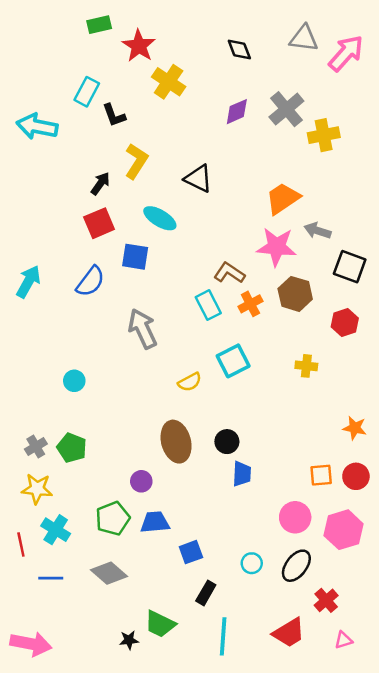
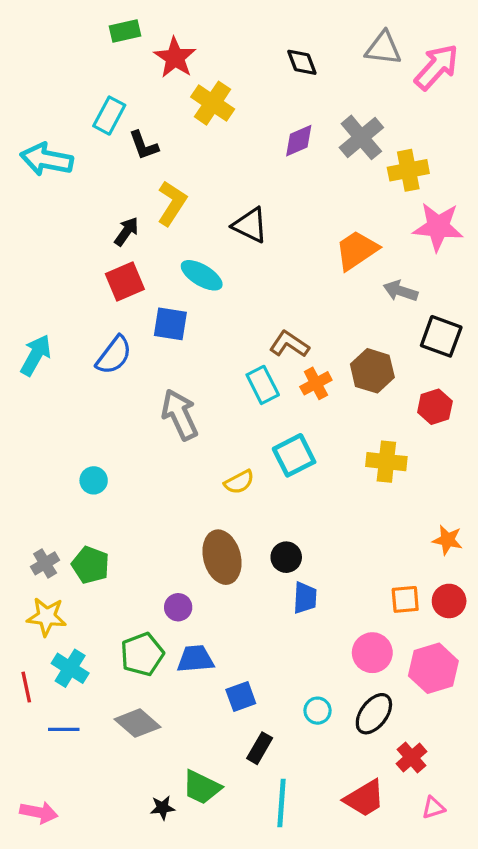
pink star: (277, 247) -> (438, 227), moved
yellow cross: (306, 366) -> (386, 462), size x1.4
pink arrow: (31, 644) -> (39, 812), size x0.7

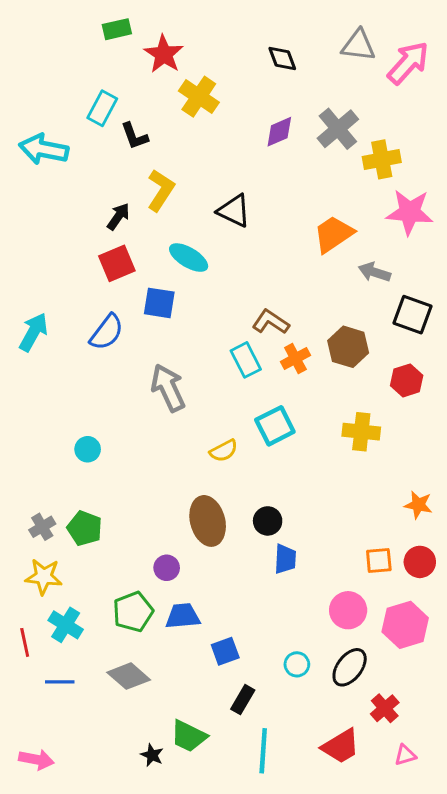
black star: (162, 808) -> (152, 755), turned 30

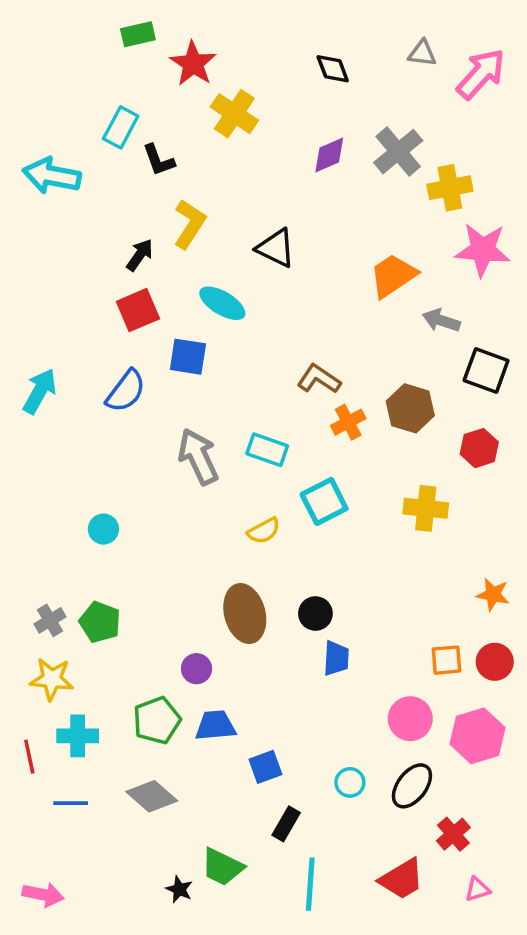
gray triangle: (358, 45) -> (422, 53), size x0.7
cyan rectangle: (246, 360) -> (267, 450), moved, turned -44
cyan cross: (66, 625) -> (78, 736), turned -32

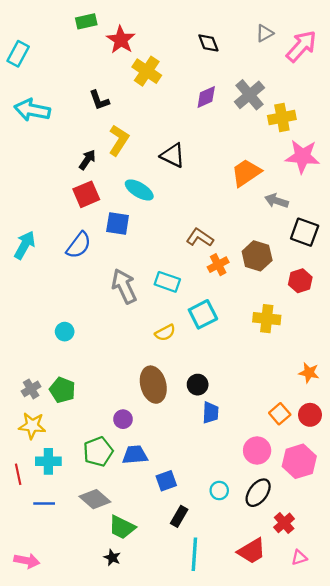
gray triangle: (422, 53) -> (265, 33), turned -36
cyan rectangle: (121, 127) -> (18, 54), moved
orange square: (446, 660) -> (280, 414), turned -36
green trapezoid: (222, 867) -> (122, 527), moved

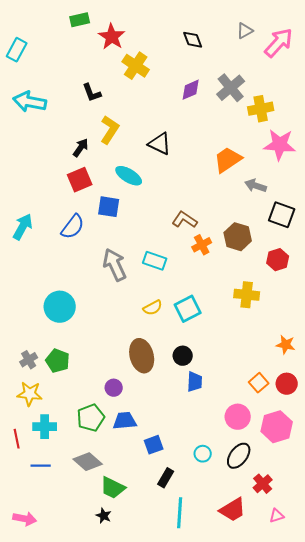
cyan square: (203, 314) -> (188, 309), moved
cyan circle: (65, 332) -> (60, 307), size x1.8

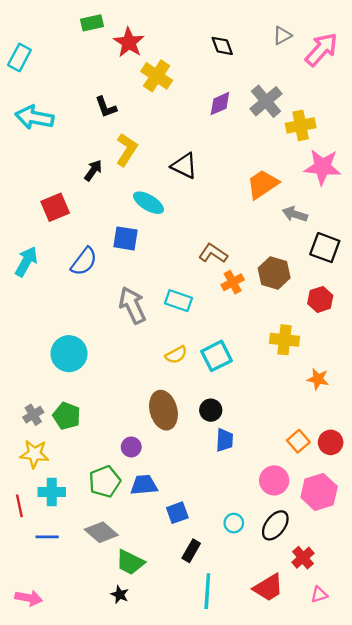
red square: (80, 180) -> (55, 207), moved
orange star: (286, 345) -> (318, 379), moved

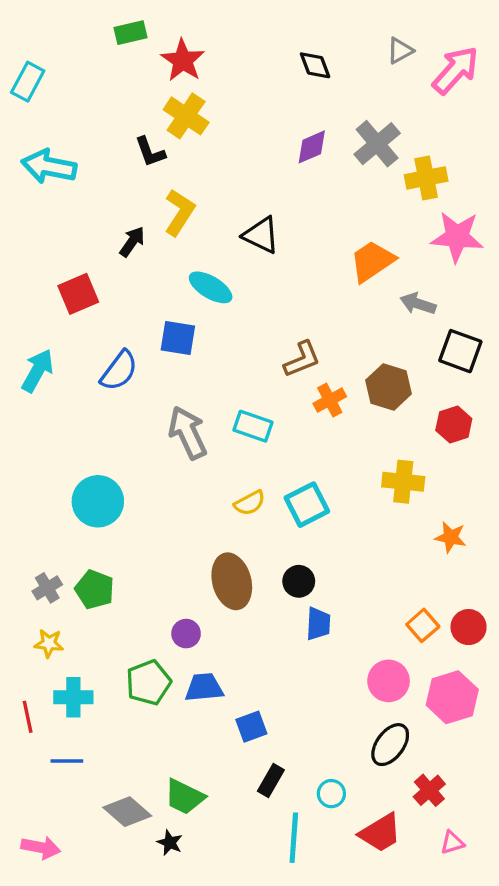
yellow cross: (157, 76) -> (186, 116), moved
brown L-shape: (213, 253) -> (302, 359), turned 124
yellow star: (34, 454) -> (49, 643), size x0.7
cyan circle: (234, 523) -> (331, 794), moved
gray diamond: (101, 532) -> (127, 812), moved

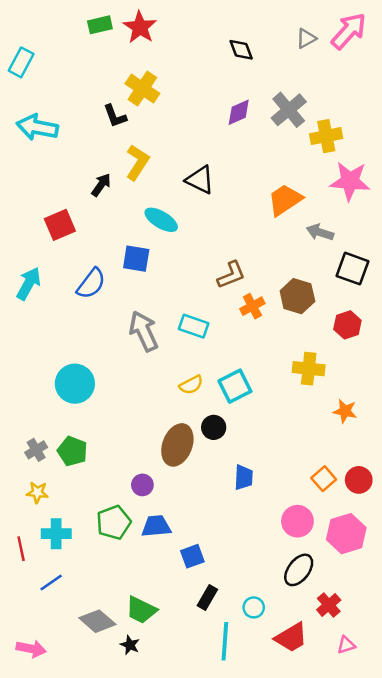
red star: (183, 60) -> (140, 27), moved
pink arrow: (455, 70) -> (349, 31), moved
brown ellipse: (232, 581) -> (177, 445), turned 36
black circle: (299, 581) -> (214, 427), moved
blue line: (67, 761) -> (51, 582), turned -35

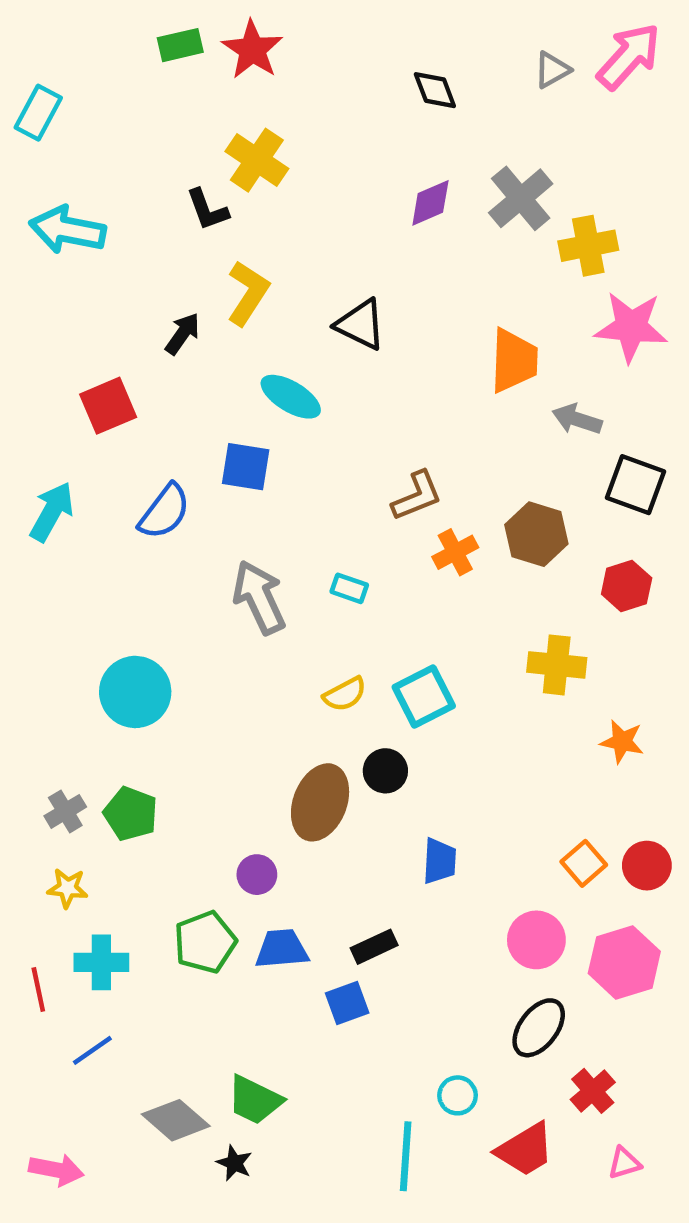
orange trapezoid: (285, 200) -> (514, 361), turned 126
cyan rectangle: (194, 326) -> (349, 588), size x0.7
black rectangle: (207, 597) -> (374, 947), moved, turned 35

